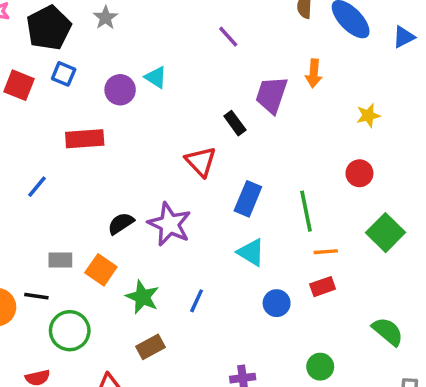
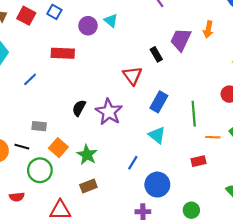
black semicircle: (121, 224) -> (79, 108), turned -35
orange line: (326, 252) -> (213, 137), moved
orange square: (101, 270) -> (58, 148), moved
blue line: (197, 301) -> (133, 163), moved
blue circle: (277, 303) -> (157, 185), moved, size x1.5

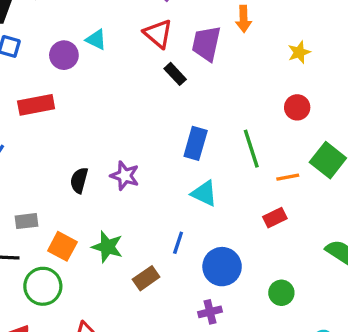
red triangle: (132, 76) -> (158, 34), moved
purple star: (109, 112) -> (125, 176), size x0.7
brown rectangle: (88, 186) -> (146, 278), moved

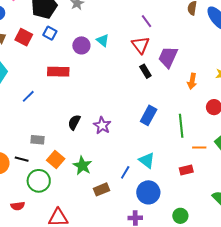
orange arrow: (244, 19) -> (192, 81), moved
cyan triangle: (204, 193) -> (147, 160), moved

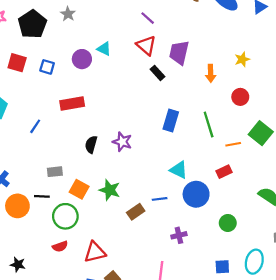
blue square: (50, 33) -> (47, 67), moved
red rectangle: (58, 72) -> (72, 104), moved
blue line: (125, 172) -> (160, 199), moved, turned 64
blue circle: (148, 192) -> (196, 194), moved
red semicircle: (18, 206) -> (60, 246), moved

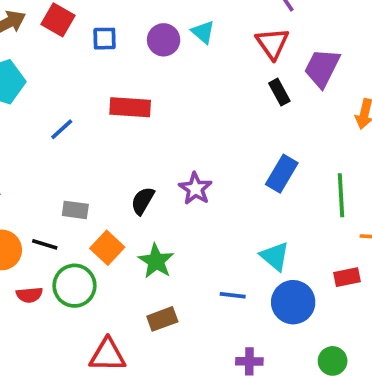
blue square: (47, 67) -> (104, 39), turned -32
black semicircle: (91, 144) -> (143, 201), moved
brown rectangle: (136, 212) -> (162, 319), moved
red semicircle: (60, 246) -> (29, 295), moved

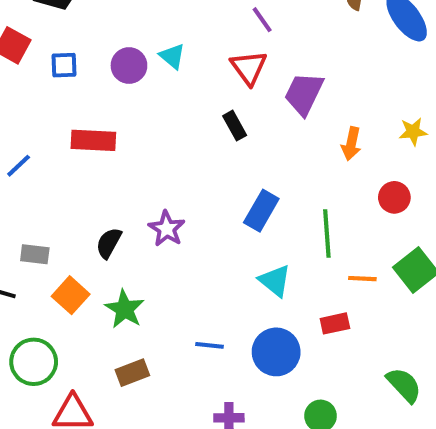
black rectangle: (279, 92) -> (235, 126), moved
cyan triangle: (275, 256) -> (275, 281), moved
green circle: (74, 286) -> (34, 362), moved

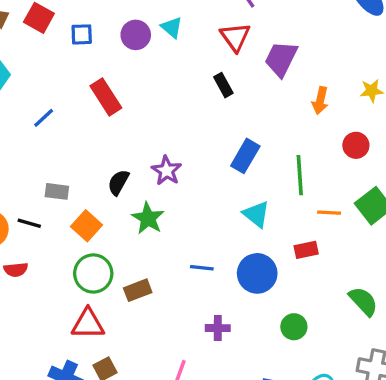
red rectangle: (93, 140) -> (106, 97), turned 54
green star: (125, 309) -> (148, 218), moved
green circle: (34, 362) -> (93, 273), moved

